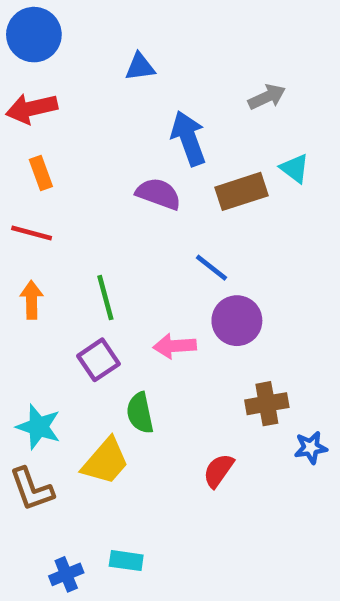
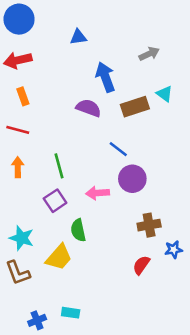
red semicircle: (218, 471) -> (141, 265), moved

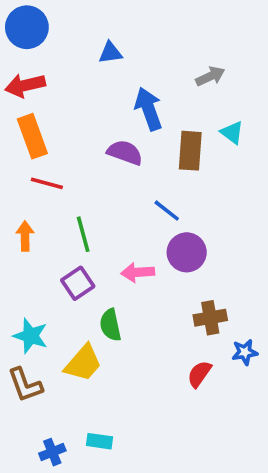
orange rectangle: (23, 96) -> (32, 136), size x1.6
brown rectangle: (135, 107) -> (190, 151), turned -68
red line: (18, 130) -> (47, 183), moved

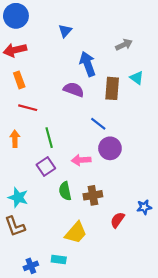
blue triangle: (110, 53) -> (65, 31), turned -40
orange rectangle: (32, 136) -> (19, 80), size x0.7
brown cross: (210, 318) -> (93, 195), moved
yellow trapezoid: (83, 363) -> (76, 233), moved

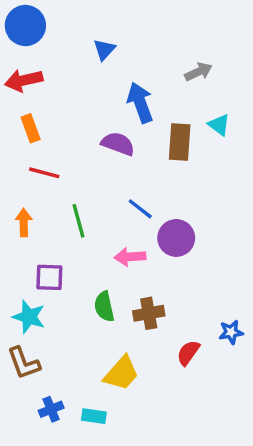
blue line: (98, 124) -> (140, 209), moved
purple square: (46, 166) -> (49, 277), moved, turned 36
blue cross: (31, 266) -> (51, 409), moved

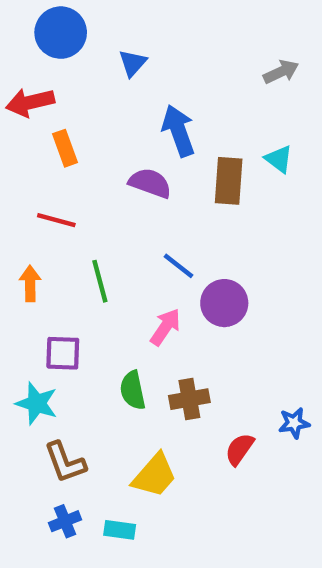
blue circle: (25, 26) -> (61, 33), moved
gray arrow: (198, 72) -> (281, 72), moved
orange rectangle: (31, 128) -> (65, 148), moved
pink arrow: (130, 257) -> (165, 327), turned 128
brown L-shape: (24, 363) -> (65, 462), moved

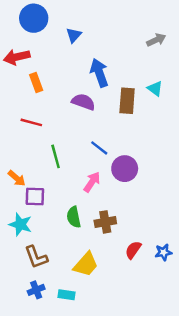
orange arrow: (30, 283) -> (17, 178), moved, turned 132
blue star: (294, 423) -> (163, 252), moved

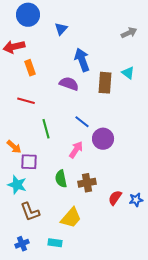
red semicircle: (133, 250) -> (115, 198), moved
blue star: (163, 252) -> (136, 200), moved
blue cross: (36, 290) -> (22, 244), moved

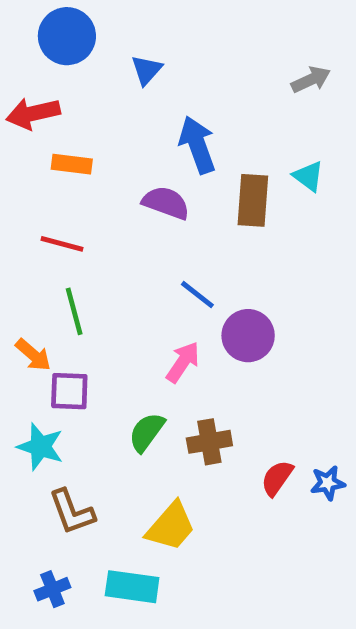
orange rectangle: (30, 68) -> (72, 164), turned -63
green line: (46, 129) -> (74, 311), moved
green semicircle: (61, 179) -> (147, 432), turned 48
cyan rectangle: (55, 243) -> (132, 587), size x1.5

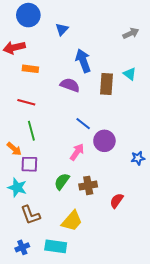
blue star: (328, 483) -> (138, 158), moved

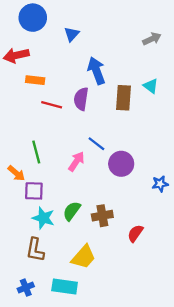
purple semicircle: (70, 85) -> (81, 99), turned -102
red line: (26, 102) -> (52, 105), moved
pink arrow: (77, 152) -> (76, 161), moved
cyan star: (17, 188) -> (43, 218), moved
brown L-shape: (30, 215) -> (35, 250), turned 30

